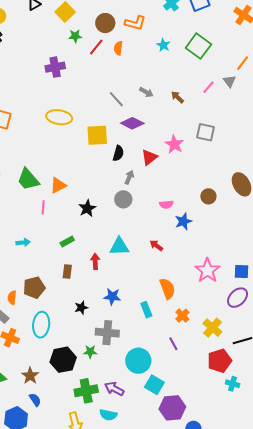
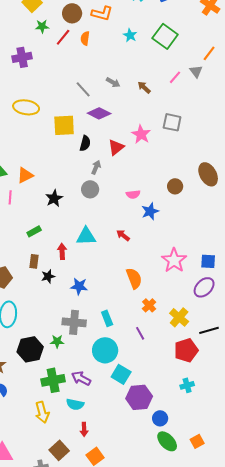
black star: (81, 308) -> (48, 276), moved
cyan rectangle: (146, 310) -> (107, 318), moved
cyan cross: (233, 384) -> (187, 385), moved, turned -32

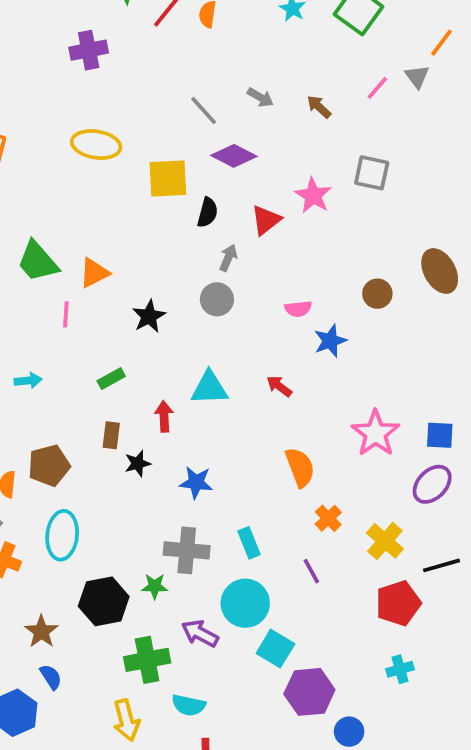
purple arrow: (81, 378) -> (200, 633), moved

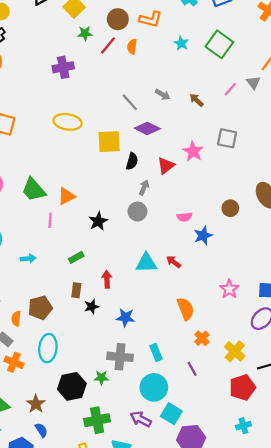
cyan triangle: (209, 388) -> (146, 263), moved
pink star: (375, 433) -> (229, 289), size x0.7
purple arrow: (200, 633) -> (141, 419), moved

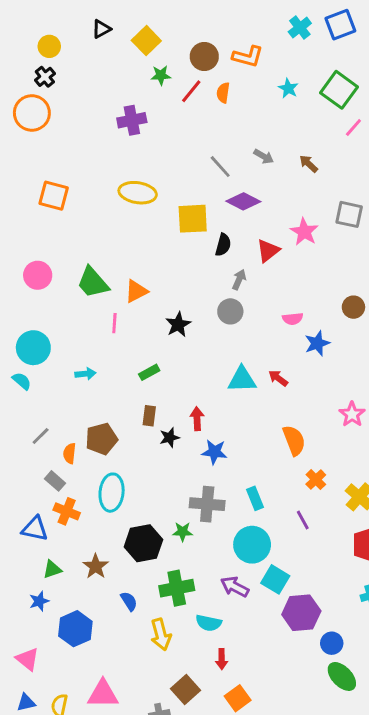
pink line: (230, 89) -> (353, 127), moved
red arrow: (107, 279) -> (197, 419), moved
blue semicircle: (41, 430) -> (129, 601), moved

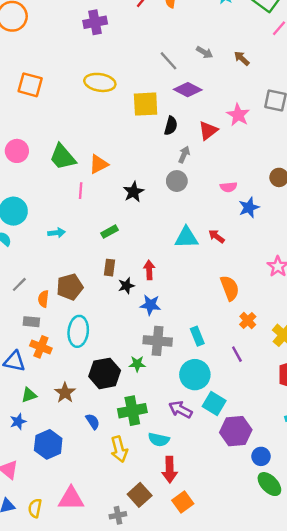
blue star: (214, 452) -> (150, 305), moved
gray rectangle: (55, 481) -> (31, 322), turned -35
red arrow: (222, 659) -> (170, 470), size x1.5

